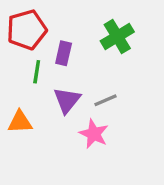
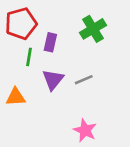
pink star: (94, 134) -> (85, 130), moved

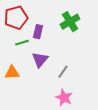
green line: (29, 57) -> (22, 43), turned 64
gray line: (84, 80) -> (63, 72), moved, turned -32

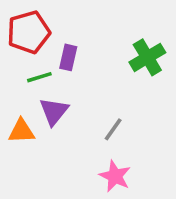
green cross: (70, 22) -> (147, 57), moved
purple triangle: (40, 60) -> (54, 111), moved

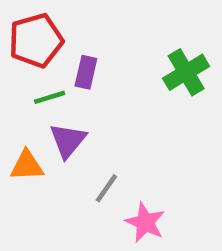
gray line: (113, 129) -> (106, 188), moved

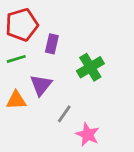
green cross: (186, 72) -> (90, 67), moved
green line: (50, 97) -> (16, 59), moved

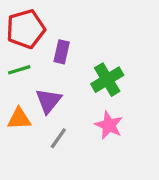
gray line: (64, 114) -> (58, 138), moved
pink star: (88, 134) -> (109, 125), moved

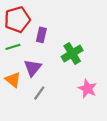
orange triangle: (19, 119) -> (13, 80), turned 42
pink star: (109, 125) -> (87, 89), moved

